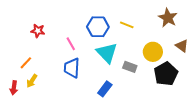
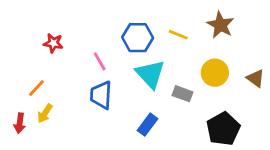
brown star: (168, 18) -> (220, 25), moved
brown triangle: (182, 46) -> (256, 78), moved
black pentagon: (166, 74) -> (223, 129), moved

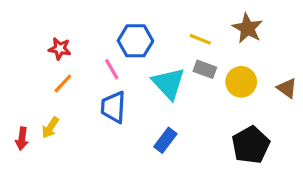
blue hexagon: (138, 38) -> (135, 41), moved
orange line: (36, 88) -> (63, 83), moved
gray rectangle: (183, 94) -> (205, 69), moved

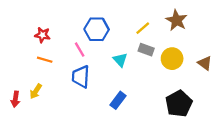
yellow line: (200, 39) -> (143, 28), turned -63
orange line: (63, 83) -> (45, 60), turned 63
cyan triangle: (169, 83) -> (120, 60), size x0.6

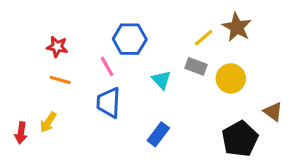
yellow line: (143, 28) -> (204, 38), moved
brown triangle: (205, 63) -> (273, 112), moved

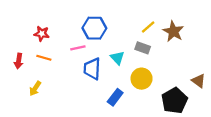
brown star: (237, 27) -> (173, 31), moved
pink line: (107, 66) -> (78, 48), turned -72
yellow circle: (231, 78) -> (142, 79), moved
blue trapezoid: (109, 103) -> (92, 69), moved
red arrow: (21, 133) -> (19, 61), moved

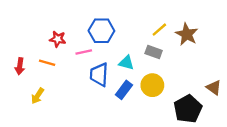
red star: (42, 34) -> (58, 39), moved
cyan triangle: (117, 58) -> (126, 63), turned -32
blue rectangle: (115, 97) -> (124, 90), moved

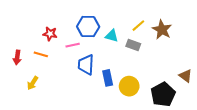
cyan triangle: (126, 63) -> (112, 36), moved
yellow circle: (152, 85) -> (129, 86), moved
blue rectangle: (124, 90) -> (108, 78), turned -49

